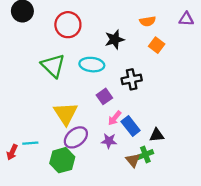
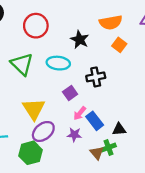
orange semicircle: (148, 21) -> (111, 22), size x1.5
black star: (115, 40) -> (80, 40), turned -30

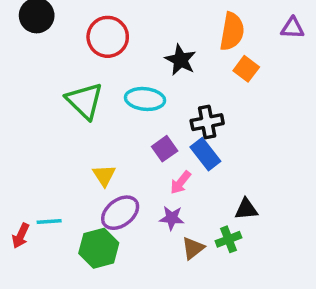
orange semicircle: (111, 22) -> (232, 32), turned -70
yellow triangle: (34, 109) -> (104, 175), size x0.6
blue rectangle: (95, 121) -> (205, 154), moved
brown triangle: (97, 153) -> (193, 248), moved, turned 32

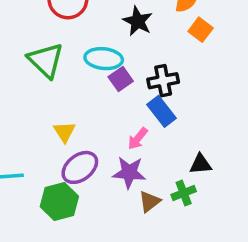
purple square: (165, 149) -> (121, 79), moved
purple star: (172, 218) -> (129, 173), size x1.4

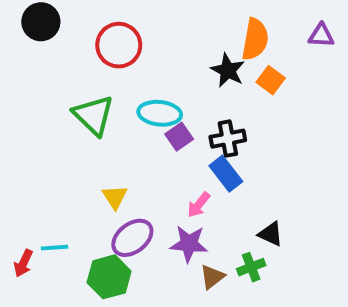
black star: (138, 21) -> (228, 70), moved
black triangle: (201, 164) -> (271, 234), turned 30

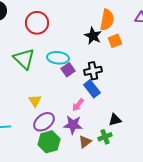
orange square: (271, 80) -> (115, 41), turned 32
black triangle: (271, 234) -> (115, 120), turned -40
green hexagon: (109, 277) -> (49, 142), moved

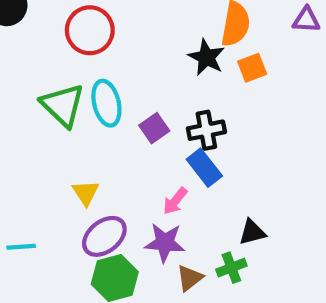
cyan ellipse: (58, 58) -> (106, 103), moved, turned 70

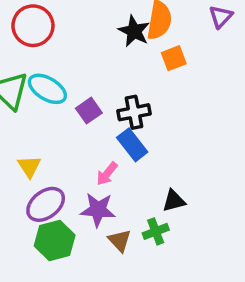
purple triangle: (306, 20) -> (221, 17), turned -50
black star: (206, 57) -> (134, 31), moved
cyan ellipse: (106, 103) -> (47, 89), turned -45
brown triangle: (190, 278) -> (120, 240), turned -35

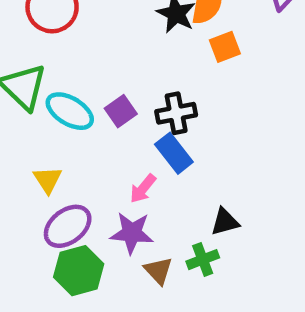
cyan ellipse: (47, 89) -> (70, 111), moved

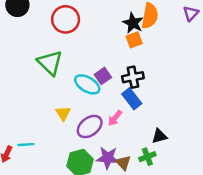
orange square: (225, 47) -> (134, 40), moved
cyan ellipse: (70, 111) -> (87, 84), moved
purple ellipse: (68, 226) -> (90, 127), moved
purple star: (132, 233) -> (108, 158), moved

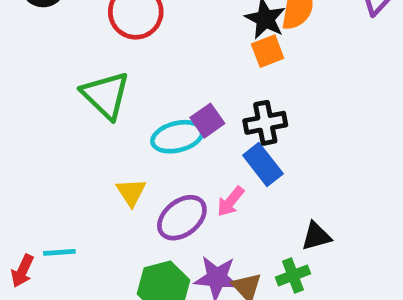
cyan ellipse: (87, 84) -> (177, 137), turned -45

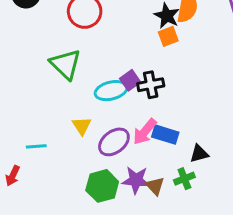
black cross: (265, 123) -> (151, 85), moved
blue rectangle: (263, 164) -> (165, 135), moved, turned -35
pink arrow: (231, 201) -> (145, 132), size x1.4
cyan line: (59, 252) -> (36, 146), moved

